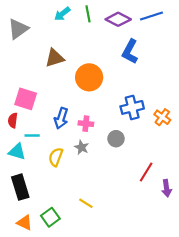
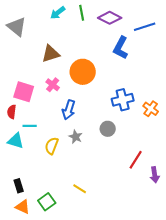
blue line: (152, 16) -> (145, 27), moved
gray triangle: (18, 29) -> (17, 27), turned -45
blue arrow: (61, 118) -> (69, 110), moved
pink cross: (86, 124) -> (53, 85), moved, turned 32
black rectangle: (20, 187) -> (19, 186), moved, size x0.6

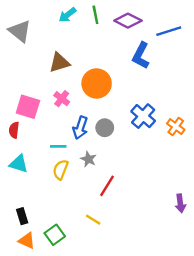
blue cross: (123, 100) -> (143, 116), turned -35
cyan line: (30, 126) -> (58, 146), moved
gray circle: (108, 129) -> (105, 128), moved
red line: (136, 160) -> (107, 186), moved

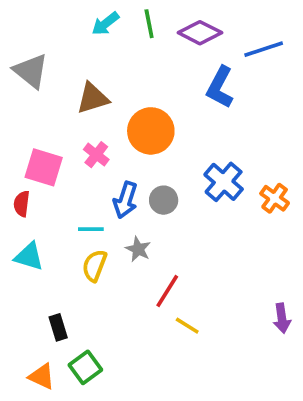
gray triangle: (20, 31) -> (31, 71), moved
black rectangle: (22, 216) -> (58, 327), moved
yellow line: (93, 220) -> (187, 326), moved

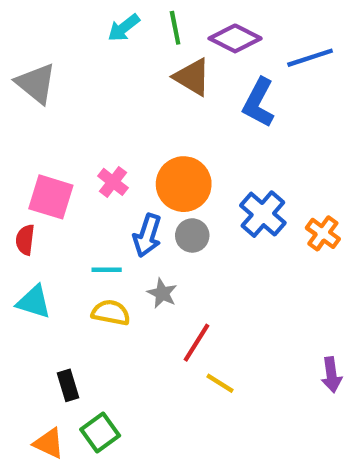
brown triangle: (93, 98) -> (192, 77), moved, turned 48
orange circle: (151, 131) -> (184, 184), moved
yellow semicircle: (94, 266) -> (111, 313), turned 80

